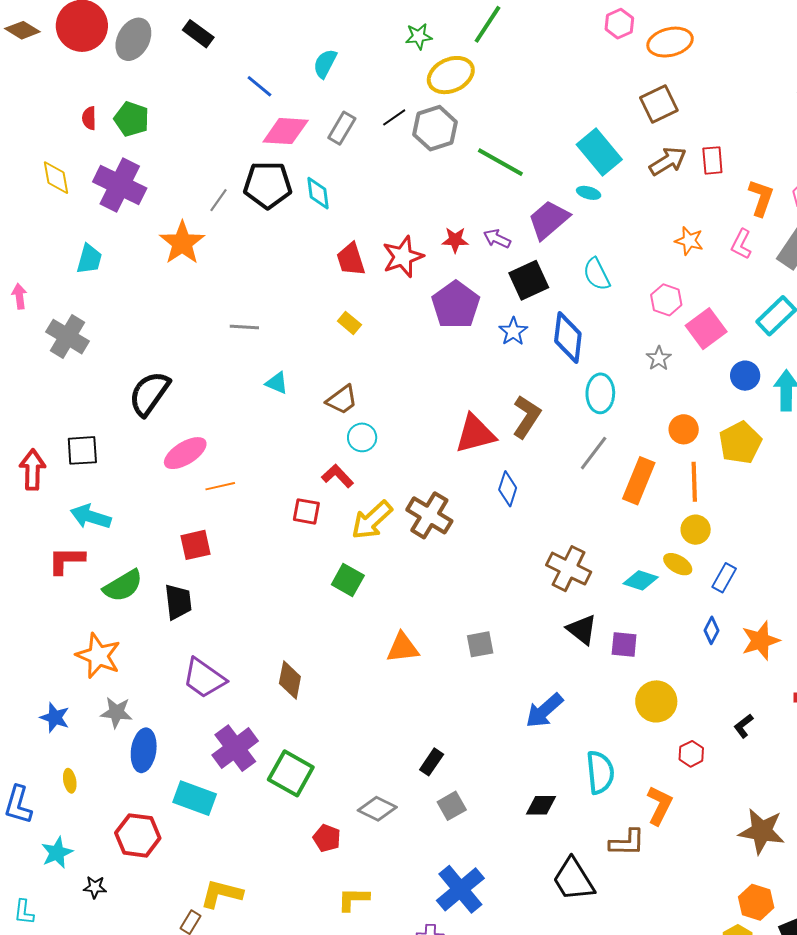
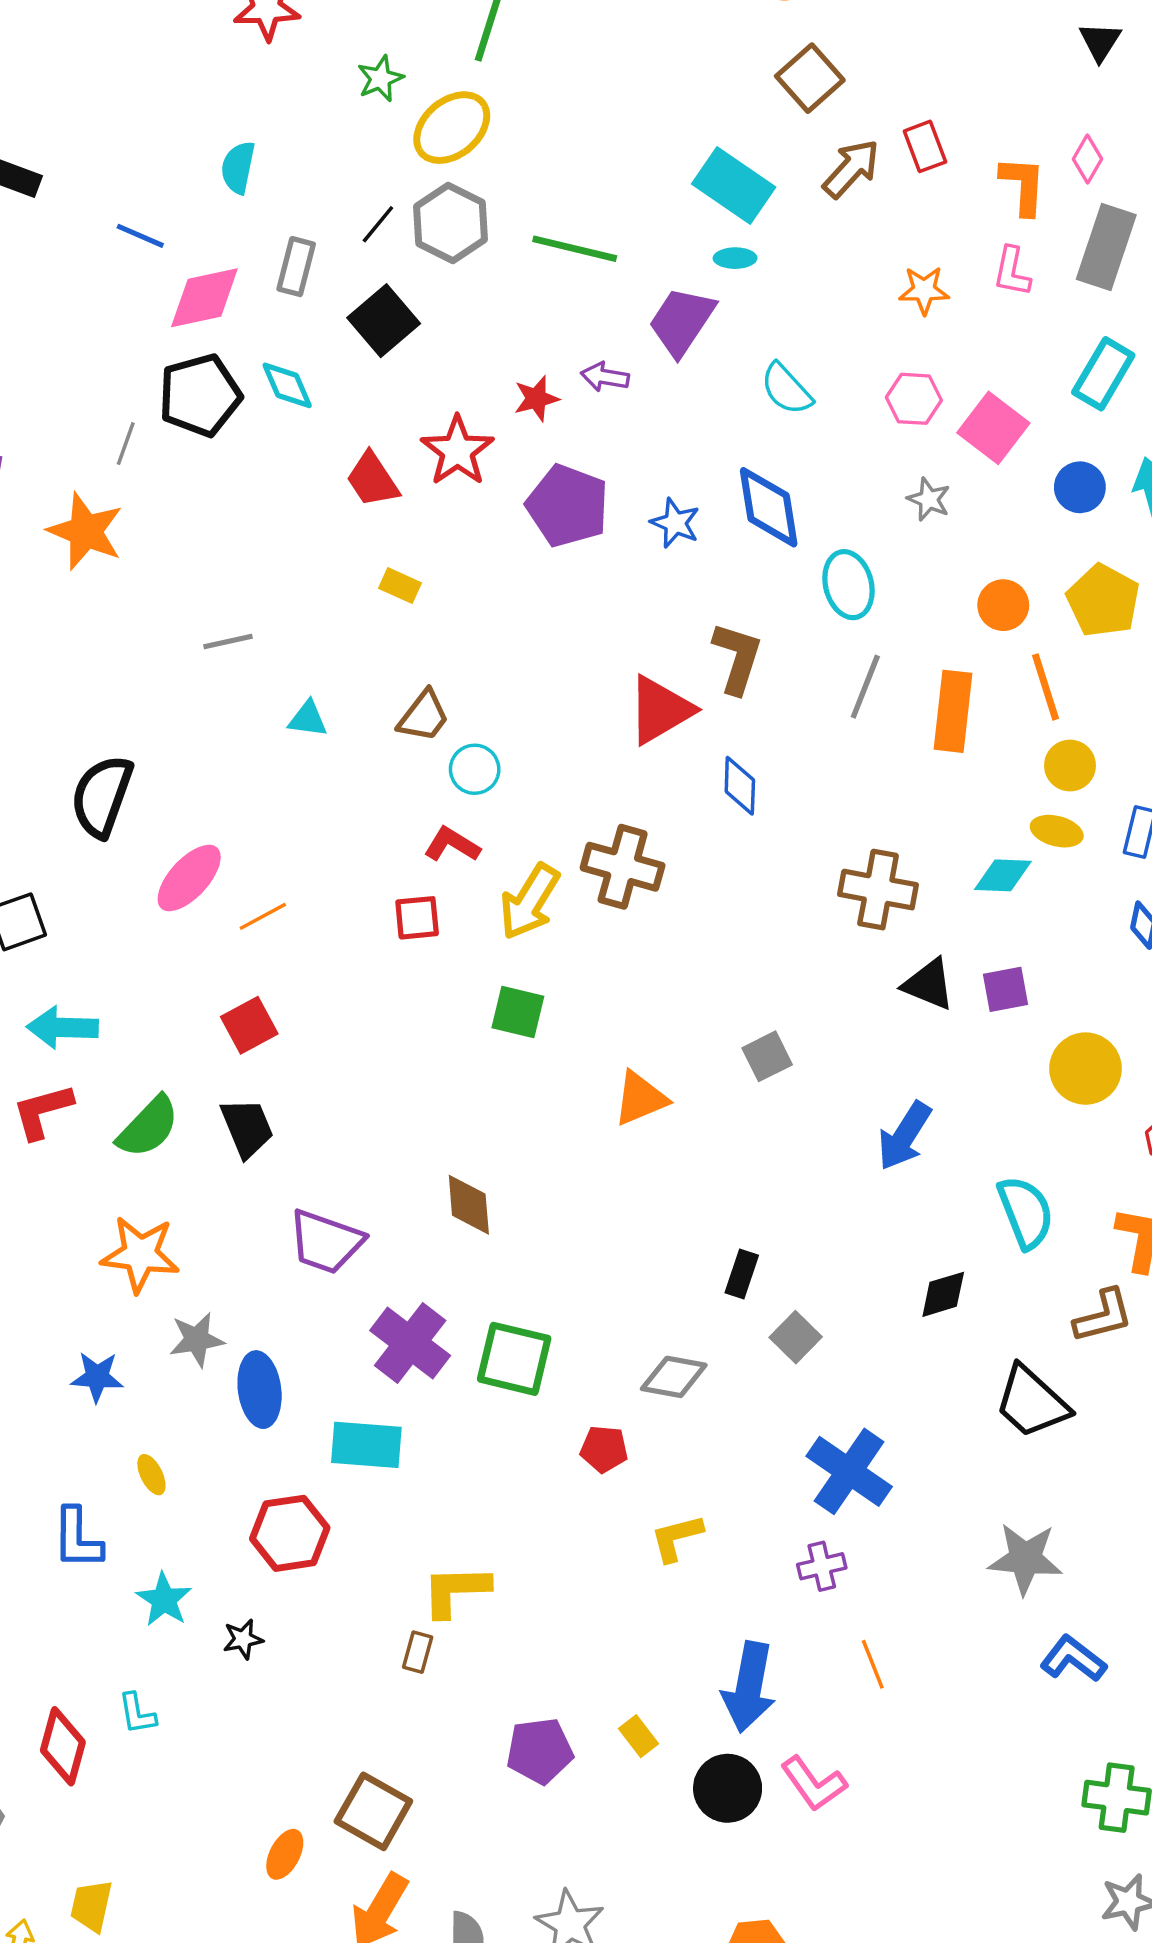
black square: (529, 280) -> (384, 321), moved

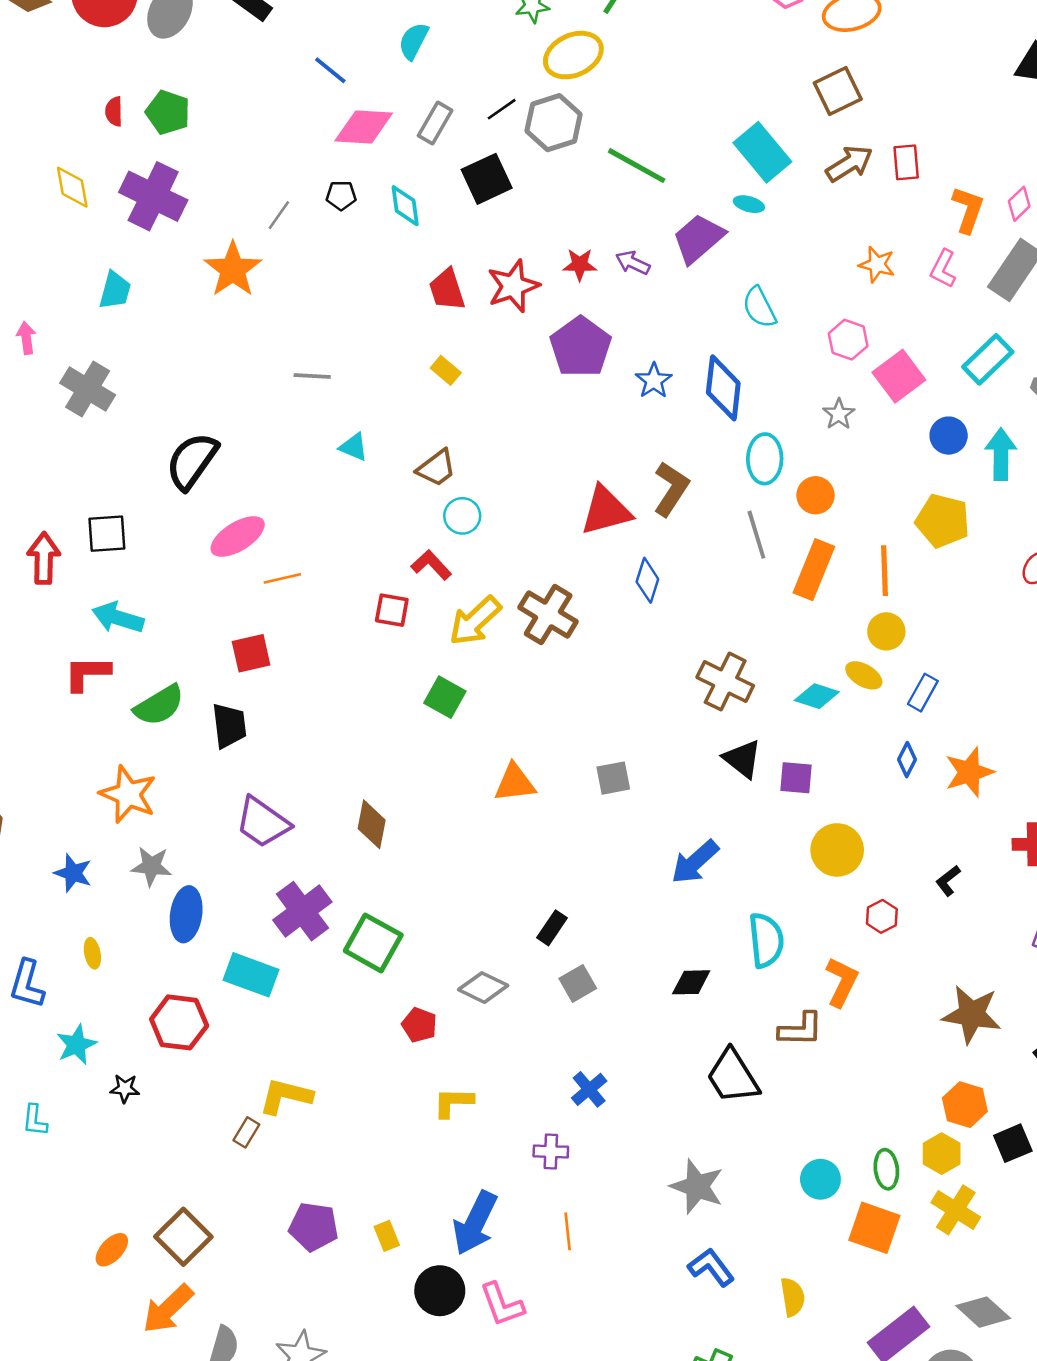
black pentagon: (200, 395) -> (341, 195), size x0.5
yellow pentagon: (1103, 601) -> (943, 521), turned -30
orange circle: (1003, 605) -> (815, 495), moved
gray line: (865, 687) -> (756, 535), turned -54
blue cross: (849, 1471) -> (589, 1089), size x0.6

